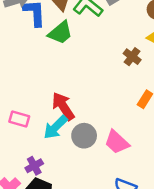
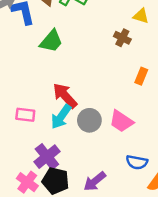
green trapezoid: (60, 33) -> (51, 41), moved
purple cross: (34, 166) -> (47, 157), size x1.5

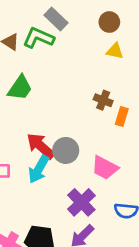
brown cross: (122, 38) -> (103, 100), moved
gray circle: (89, 120) -> (66, 150), moved
purple cross: (47, 157) -> (81, 202), moved

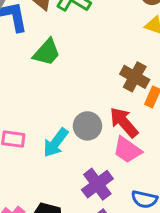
brown cross: (103, 100) -> (135, 77), size x1.4
red arrow: (41, 146) -> (124, 122), moved

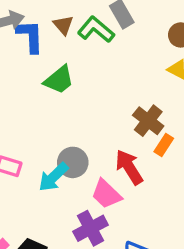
gray circle: (87, 126) -> (73, 162), moved
pink trapezoid: (127, 150) -> (106, 194), moved

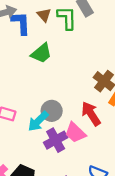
green L-shape: (96, 30) -> (67, 18), turned 50
purple cross: (91, 228) -> (56, 140), moved

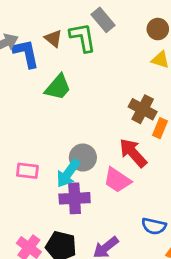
purple cross: (56, 140) -> (75, 198), moved, turned 35

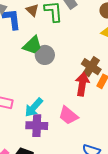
red arrow: (133, 153) -> (82, 84), moved, turned 45
gray circle: (83, 158) -> (45, 55), moved

